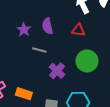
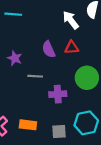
purple semicircle: (47, 26) -> (49, 49), moved
purple cross: (57, 71) -> (58, 94), turned -35

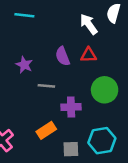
orange rectangle: (28, 125) -> (46, 130), moved, turned -42

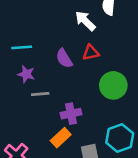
cyan line: (24, 15) -> (22, 47), moved
gray line: (46, 86) -> (40, 94), moved
purple cross: (71, 107) -> (71, 114), moved

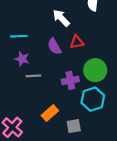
white arrow: (85, 21) -> (61, 18), moved
purple cross: (71, 114) -> (70, 80), moved
cyan hexagon: (120, 138) -> (93, 99), moved

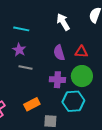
red triangle: (77, 42) -> (81, 52), moved
purple semicircle: (54, 46) -> (59, 53), moved

